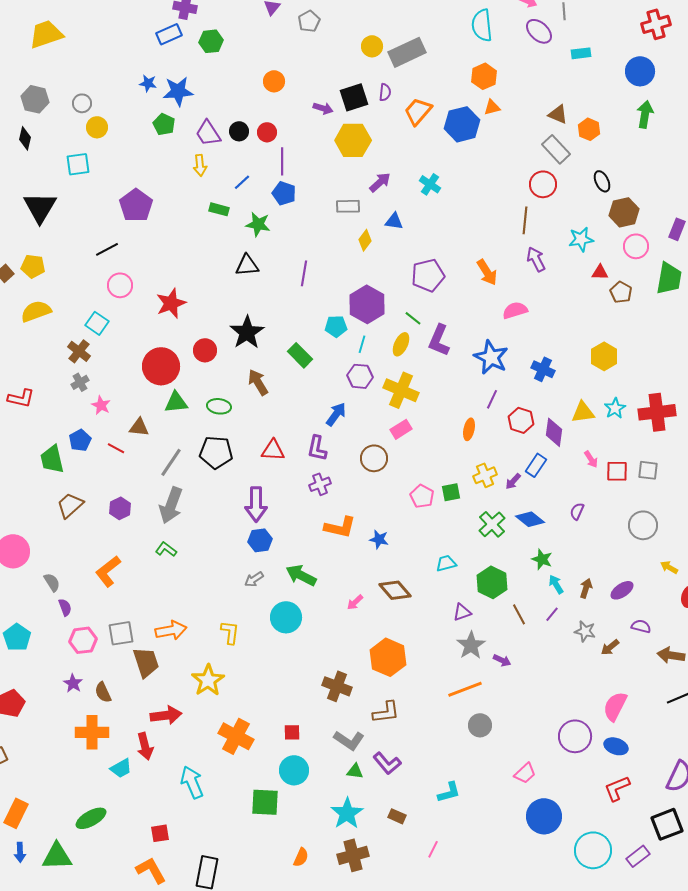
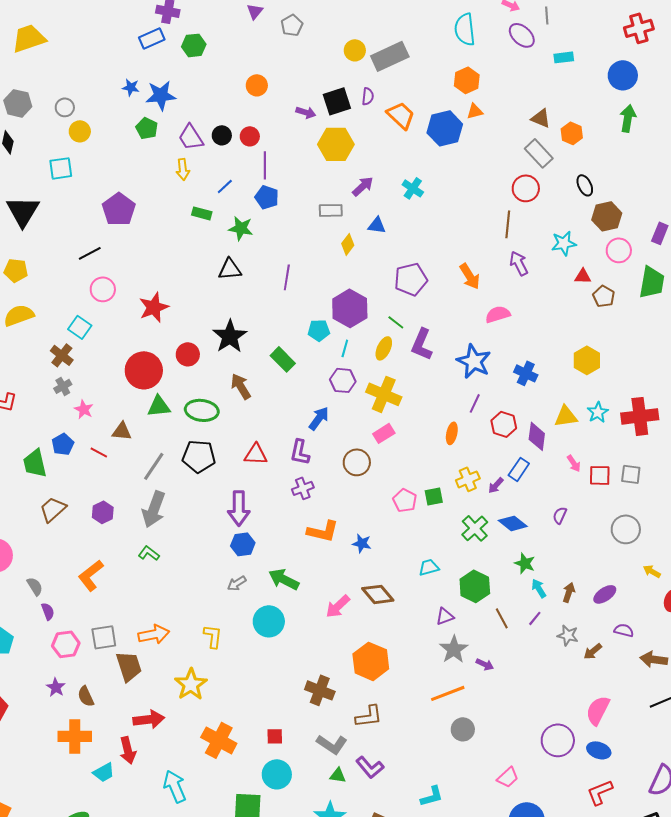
orange trapezoid: (418, 111) -> (401, 115), turned 92
green ellipse: (219, 406) -> (202, 410), size x1.4
pink arrow: (355, 602) -> (338, 606), size x1.5

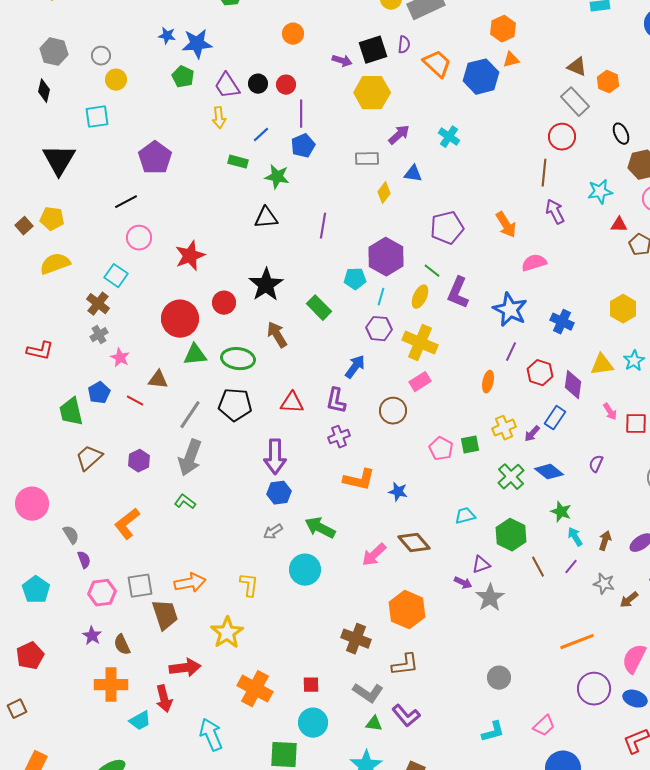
blue pentagon: (267, 197) -> (303, 146), turned 30
purple arrow: (485, 664) -> (463, 583), moved
orange line: (448, 693) -> (577, 642), moved
cyan L-shape: (432, 796) -> (493, 732), moved

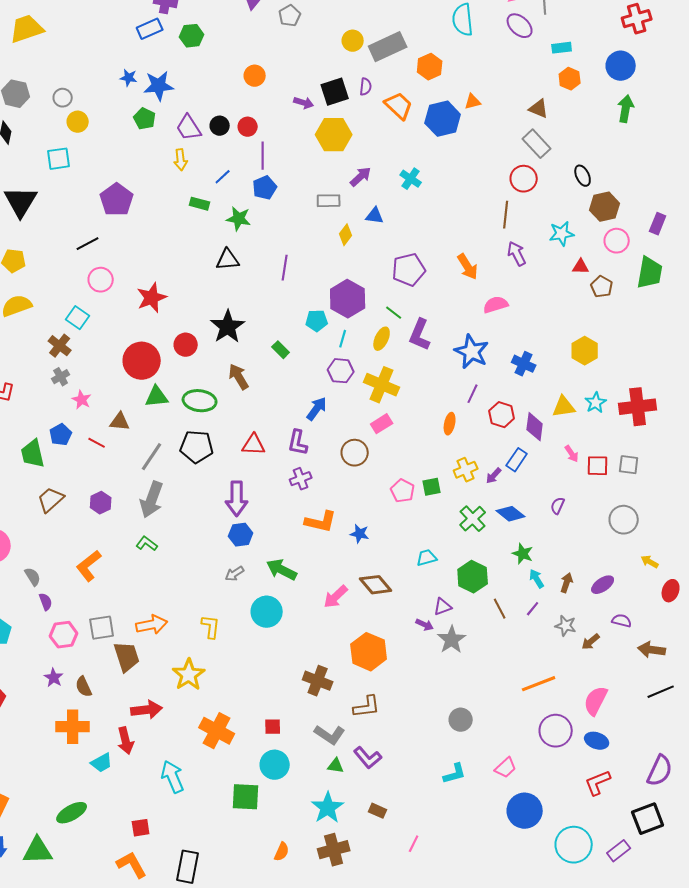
orange hexagon: (503, 29) -> (430, 67), moved
orange hexagon: (608, 82) -> (570, 79), moved
green rectangle: (319, 308) -> (281, 350), size x0.7

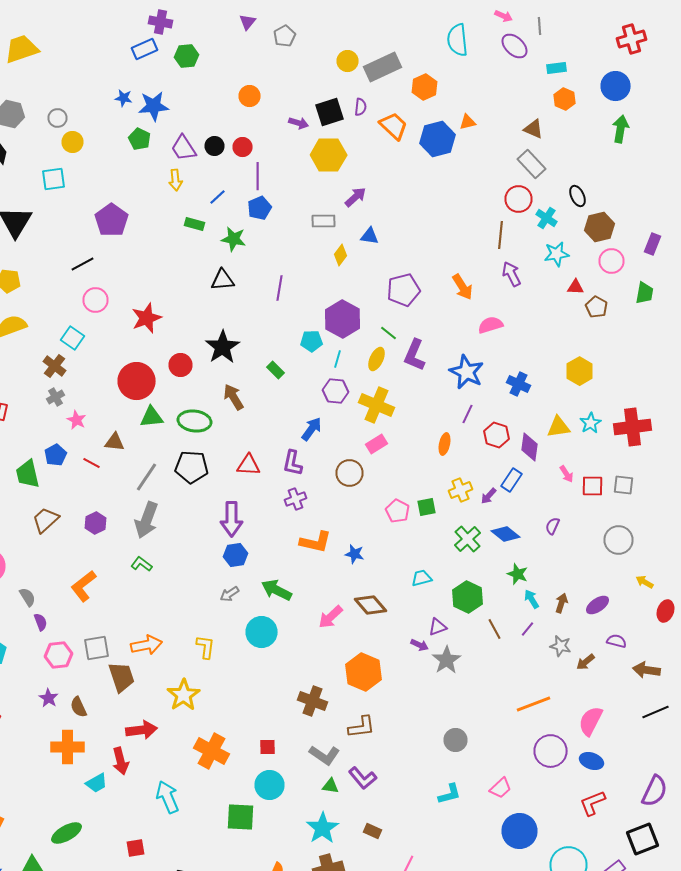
cyan cross: (411, 179) -> (546, 218), moved
green trapezoid: (650, 273) -> (644, 293), size x0.7

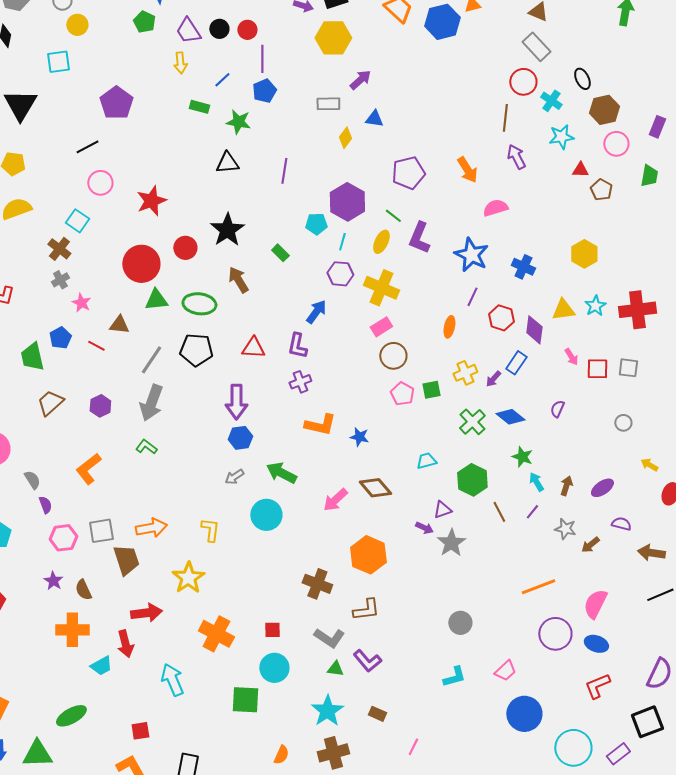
brown circle: (350, 473) -> (393, 356), moved
gray circle: (618, 540) -> (623, 423), size x0.6

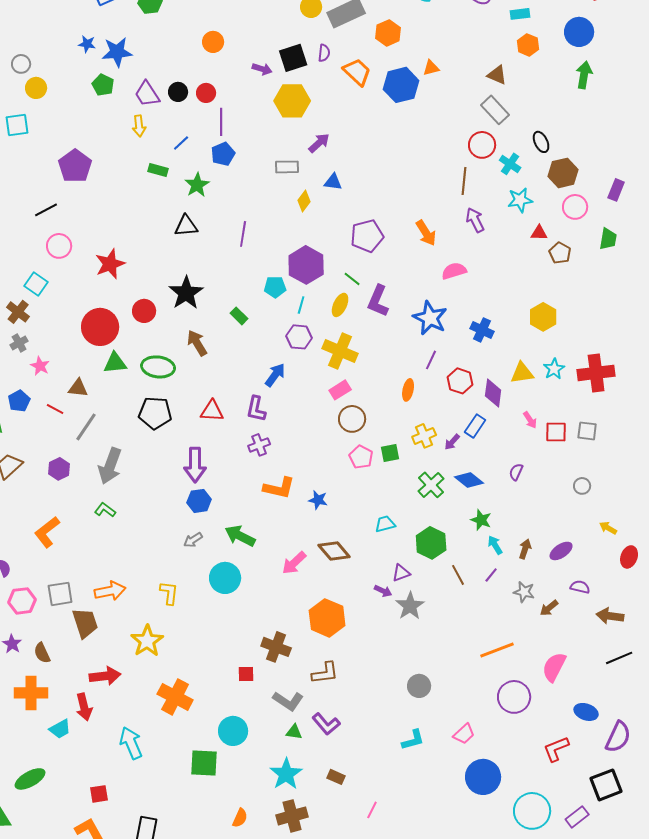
green star: (238, 122) -> (197, 185), turned 30
gray line: (151, 360) -> (86, 427), moved
red square: (272, 630) -> (246, 674), moved
blue ellipse: (596, 644) -> (586, 712), moved

